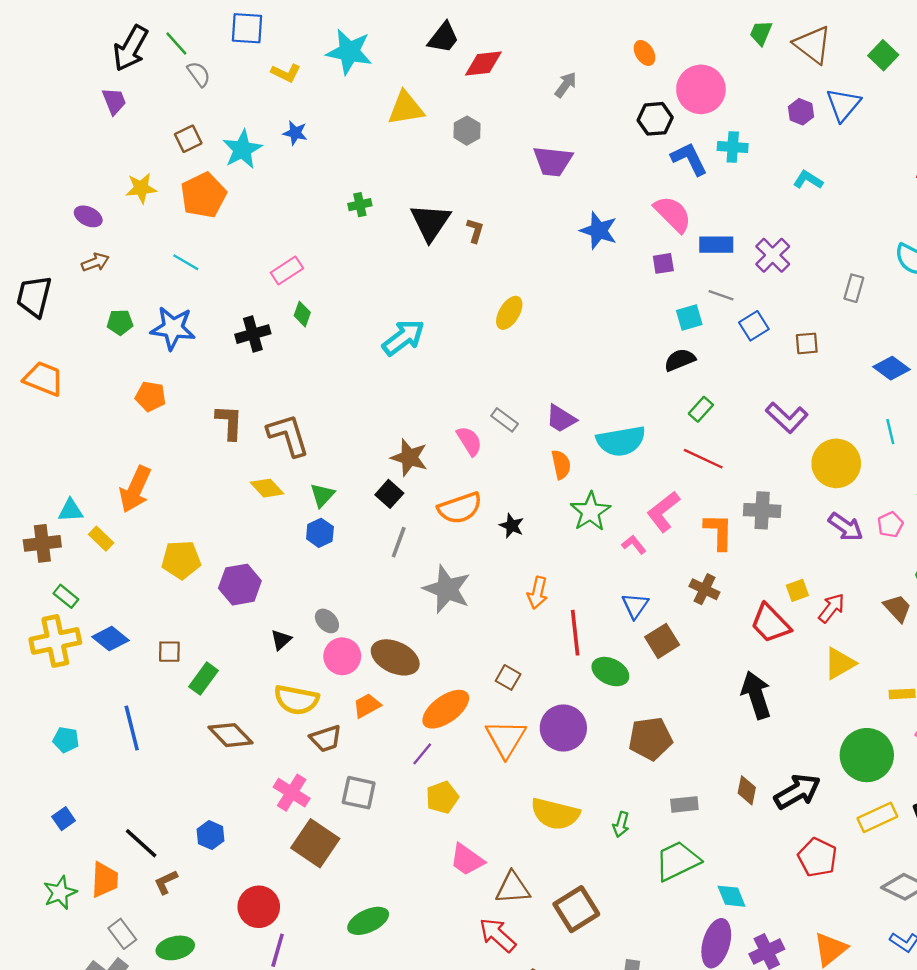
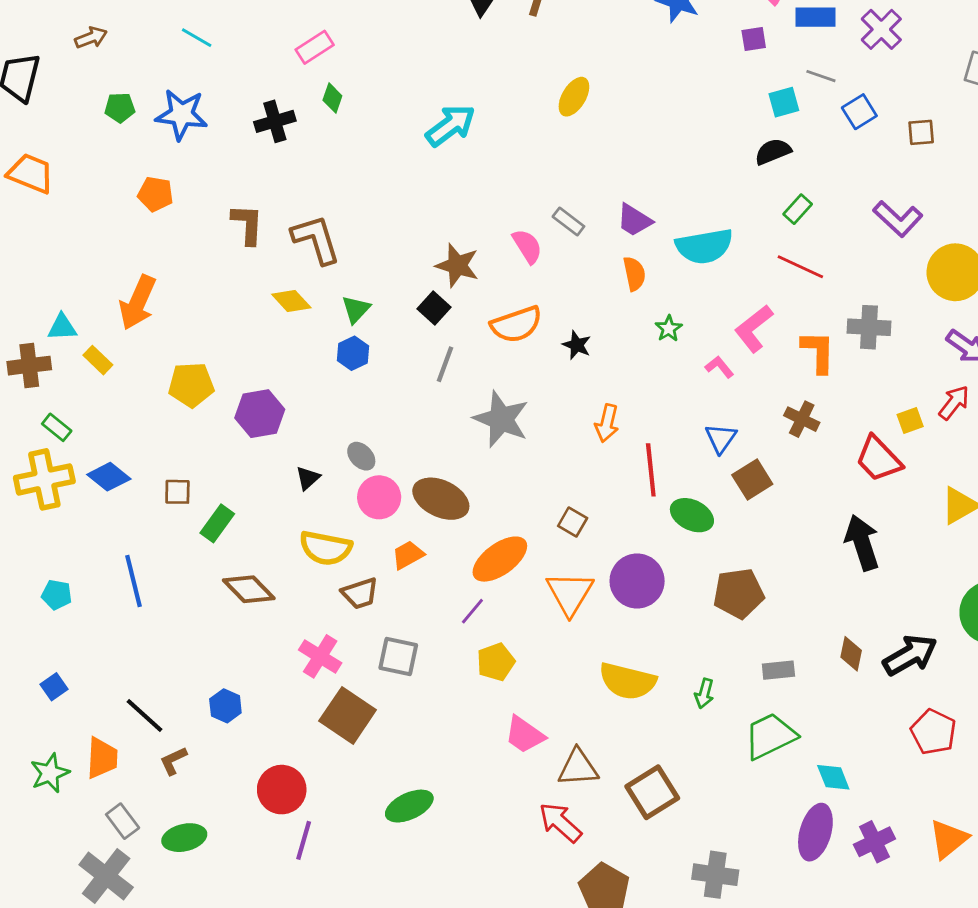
green star: (590, 512) -> (669, 329), size x0.6
red arrow: (832, 608) -> (954, 403), moved

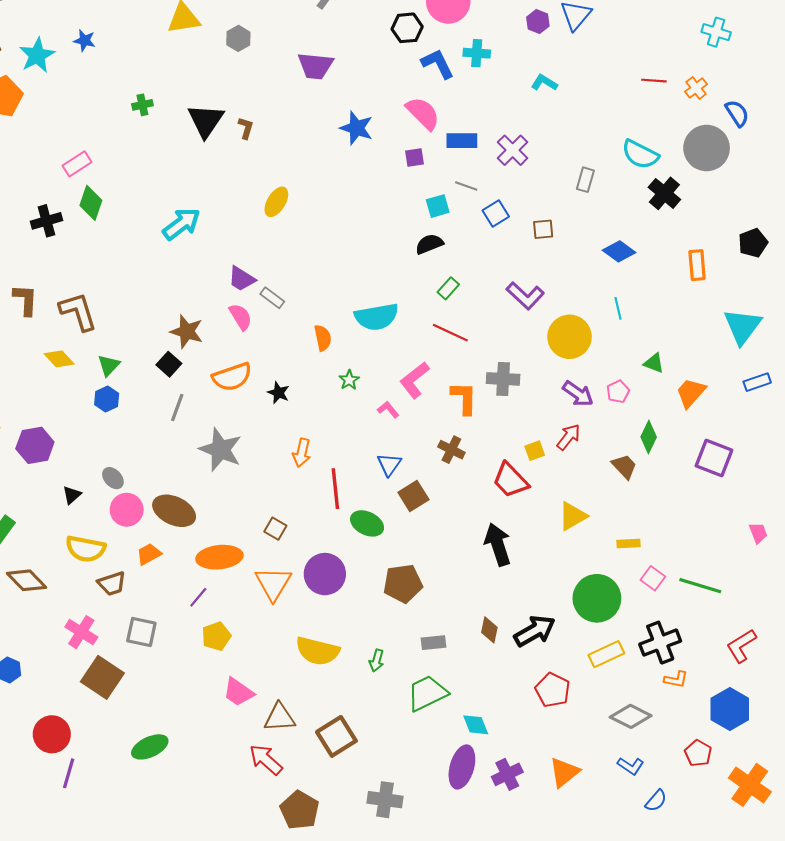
green diamond: (332, 98) -> (91, 203), size x1.5
purple trapezoid: (634, 220) -> (242, 279), moved
orange ellipse: (500, 559) -> (219, 557), turned 30

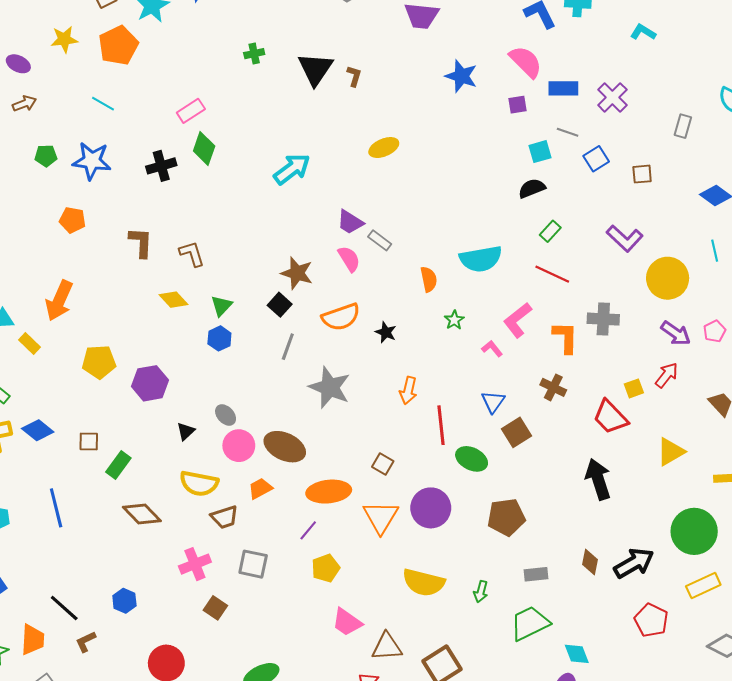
yellow ellipse: (276, 202) -> (384, 148), turned 36
brown L-shape: (78, 311) -> (192, 254), size x0.7
pink cross: (81, 632) -> (195, 564), turned 36
brown square: (102, 677) -> (215, 608), size x0.6

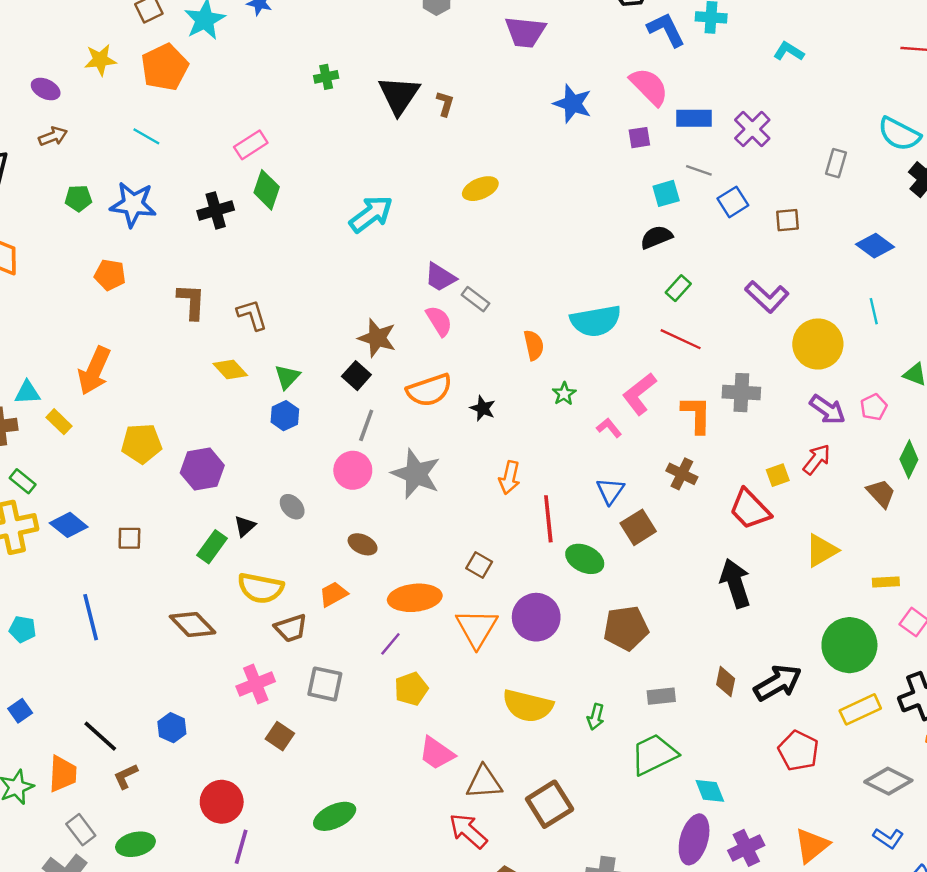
pink circle: (239, 446) -> (353, 470), moved
brown ellipse: (285, 447) -> (363, 544), size x0.6
green rectangle: (118, 465) -> (212, 547), moved

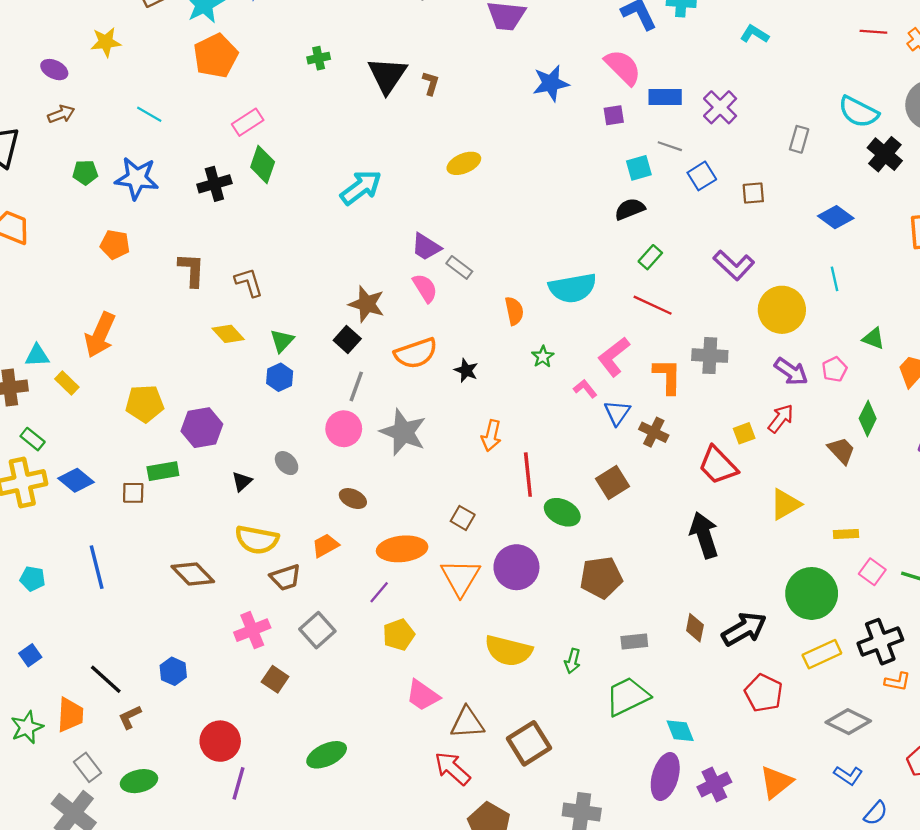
orange pentagon: (165, 67) -> (216, 56), moved
blue star: (573, 104) -> (551, 83), turned -30
blue triangle: (610, 491) -> (617, 413), moved
green rectangle: (212, 547) -> (163, 471), moved, turned 44
gray square: (325, 684) -> (317, 630), turned 36

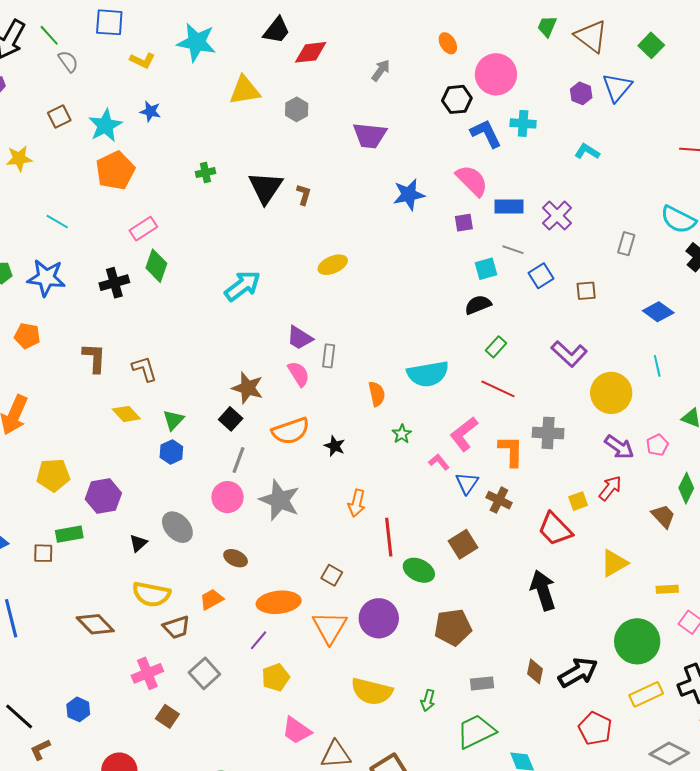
gray rectangle: (459, 267) -> (329, 356), turned 60
gray ellipse: (287, 463) -> (177, 527), size x1.5

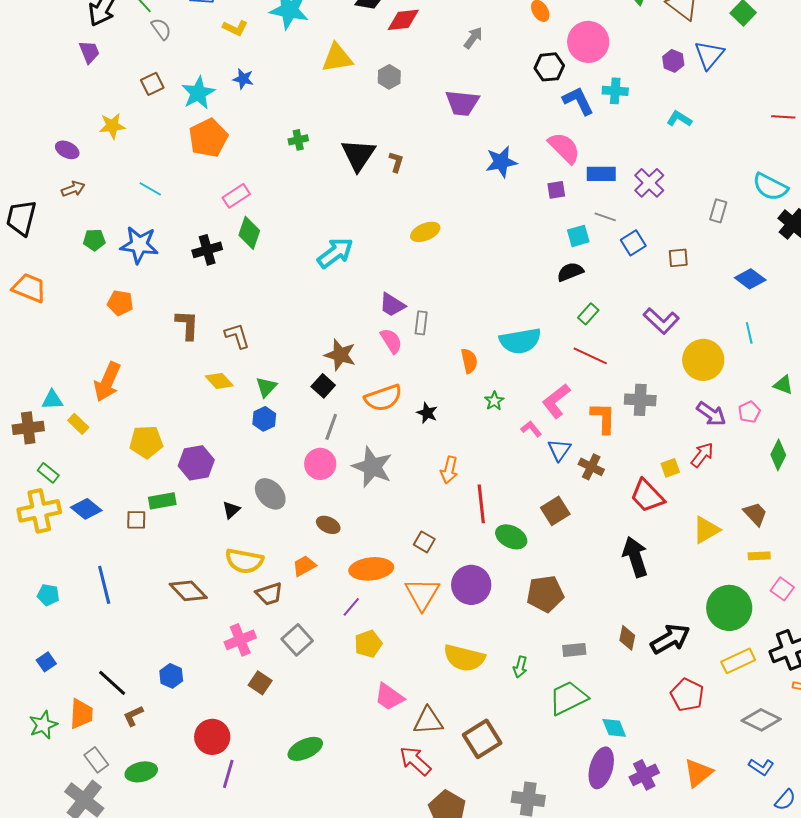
brown trapezoid: (663, 516) -> (755, 514), moved

